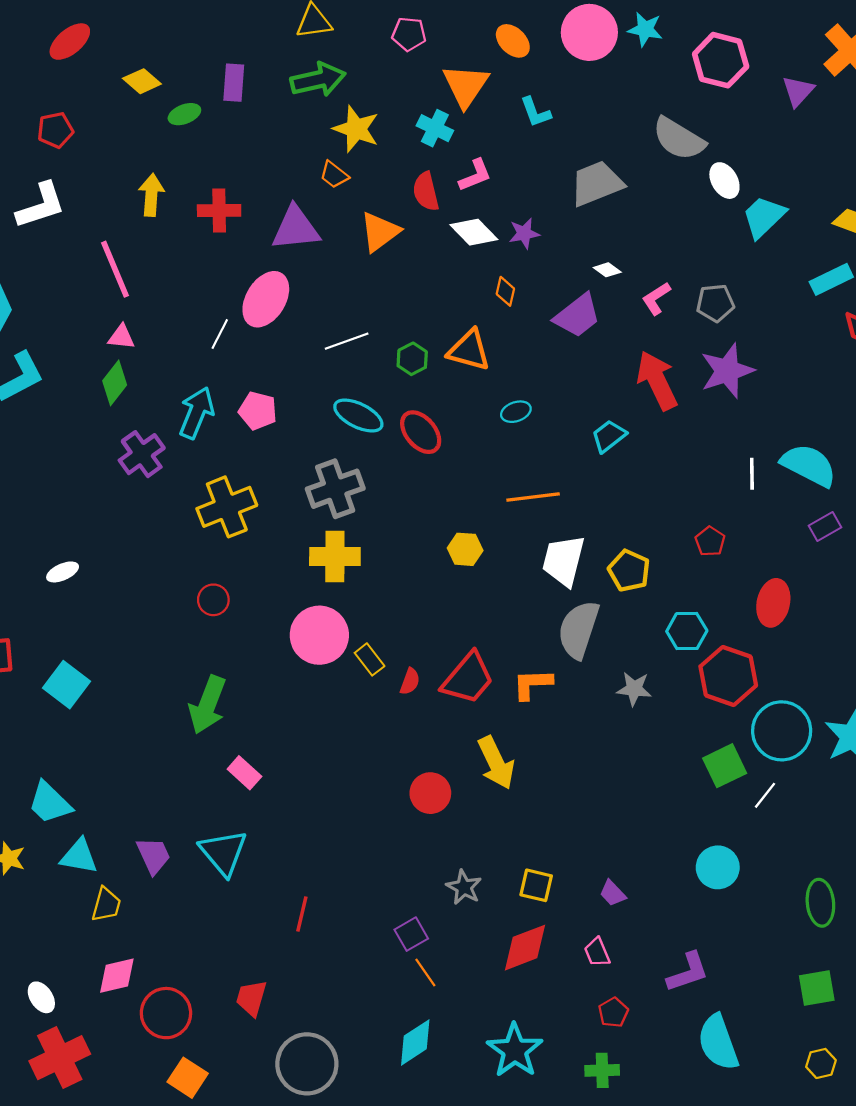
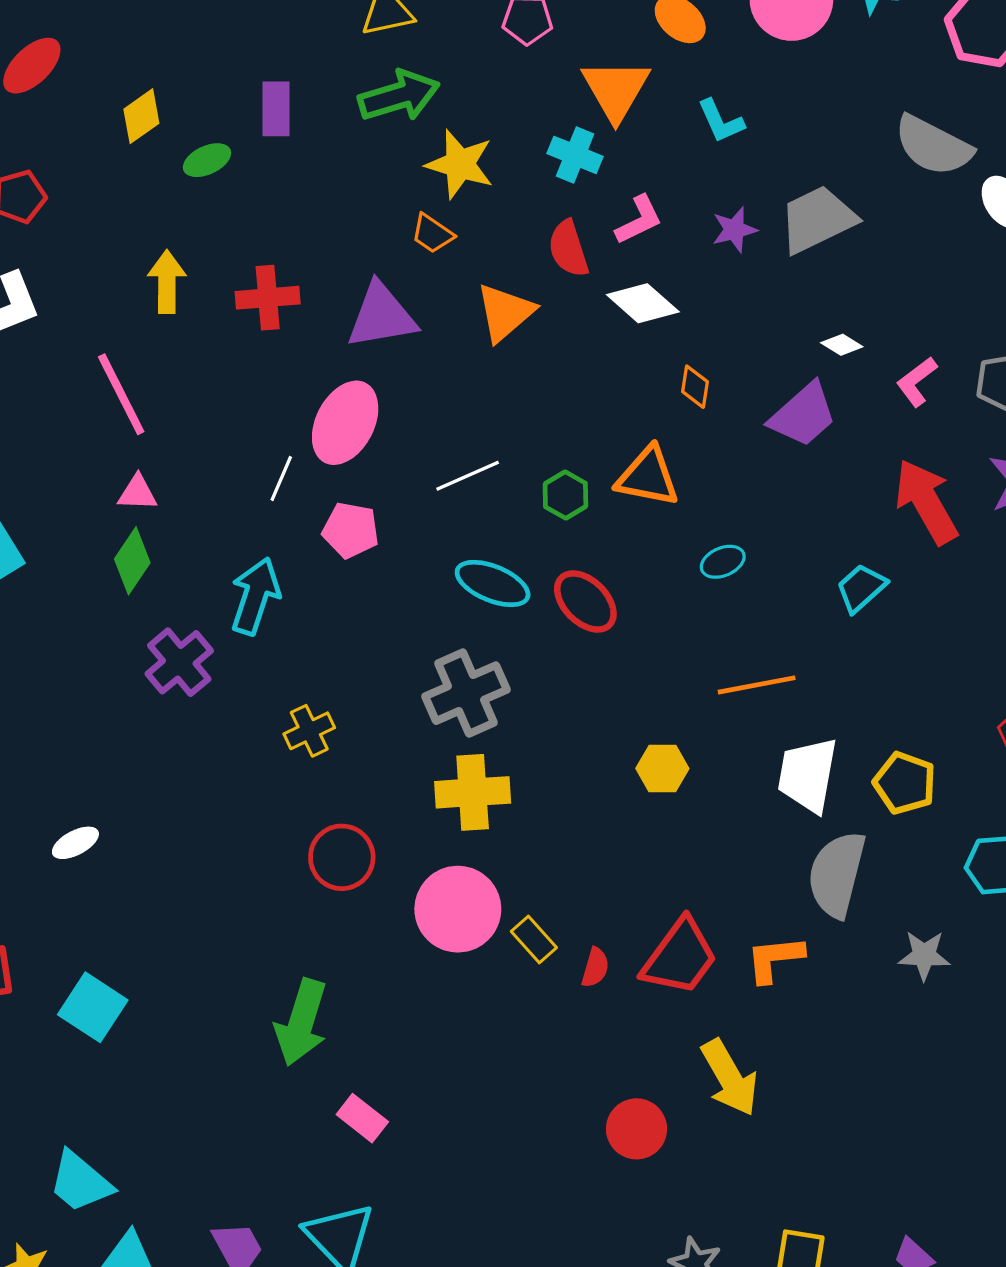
yellow diamond: (142, 81) -> (141, 116), turned -72
purple star: (524, 233) -> (734, 230), moved
pink pentagon: (258, 411) -> (351, 530), moved
yellow cross: (227, 507) -> (309, 731), size x0.6
red circle: (213, 600) -> (342, 857), moved, size x1.4

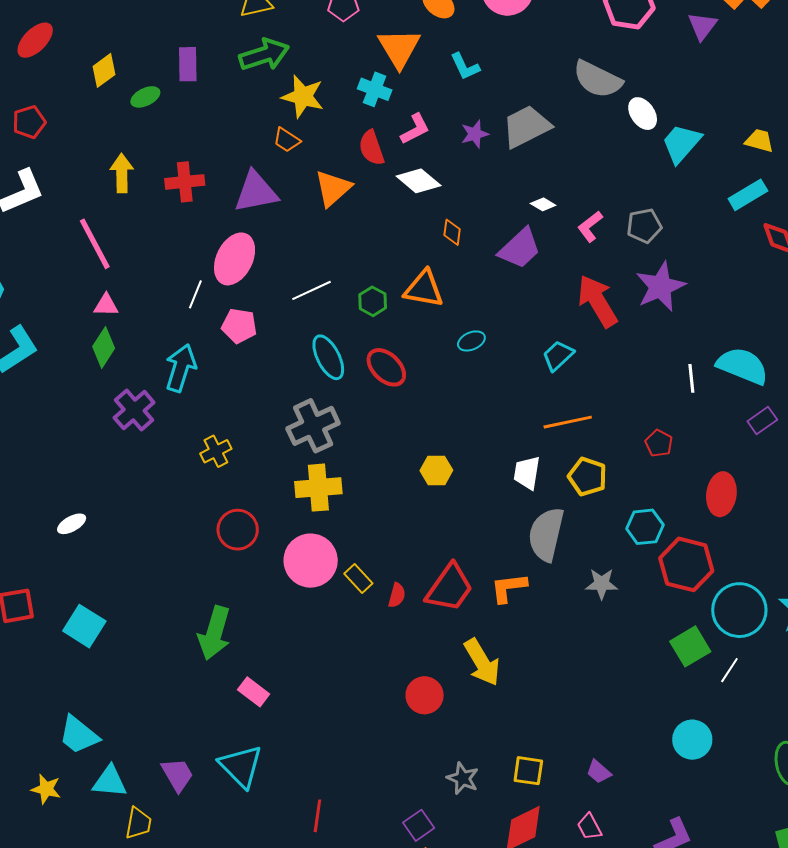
cyan ellipse: (493, 583) -> (328, 357), turned 42
orange line: (757, 685) -> (568, 422), moved
white trapezoid: (808, 775) -> (527, 473), size x0.7

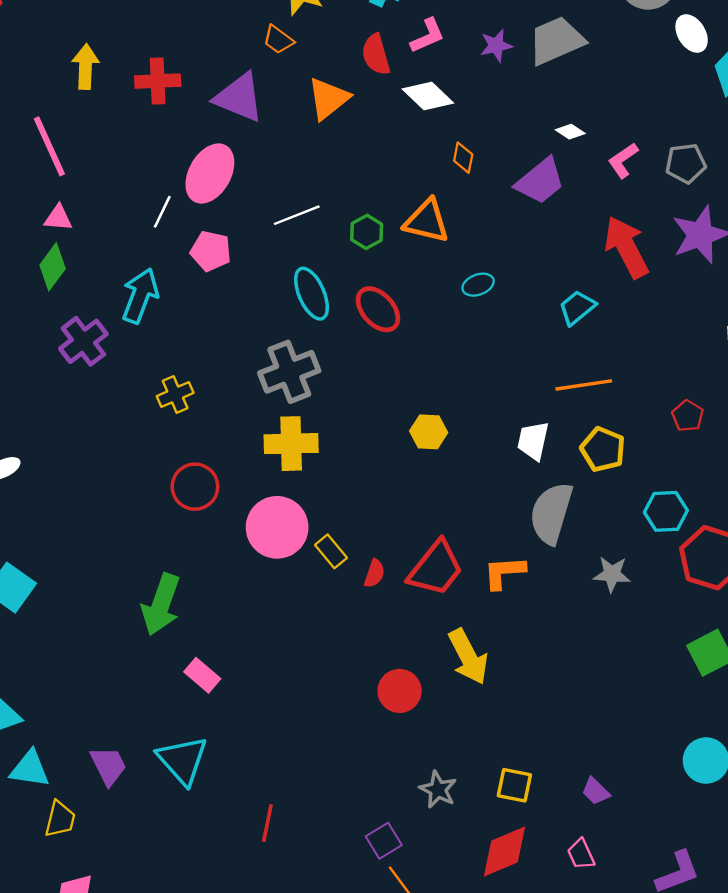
purple triangle: (256, 192) -> (239, 97), turned 30

